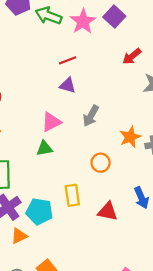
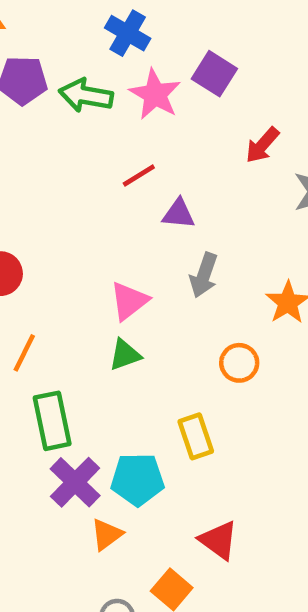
purple triangle: (68, 85) -> (179, 214), moved
red triangle: (108, 211) -> (219, 540), moved, turned 35

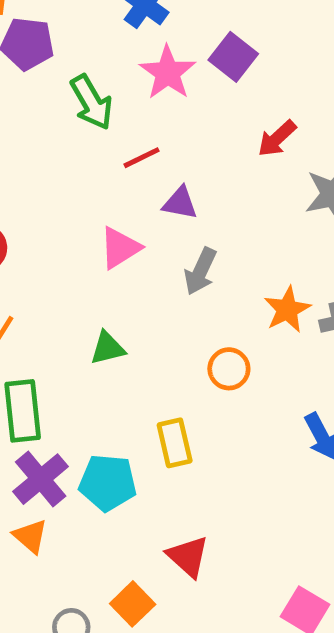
green arrow: (86, 95) -> (92, 102), moved, turned -136
pink triangle: (129, 301) -> (120, 248), moved
orange triangle: (107, 534) -> (30, 536), moved, turned -48

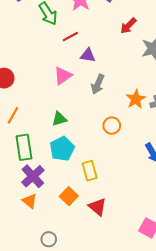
yellow rectangle: (175, 443) -> (90, 171), moved
cyan pentagon: (108, 483) -> (62, 149), moved, turned -30
orange square: (133, 604) -> (69, 196), moved

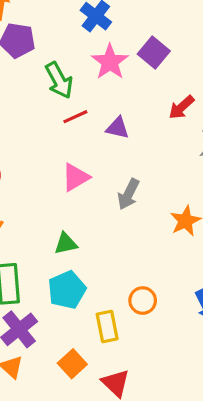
red line: (70, 37) -> (75, 117), moved
purple triangle: (88, 55) -> (118, 128), moved
orange circle: (112, 126) -> (143, 301), moved

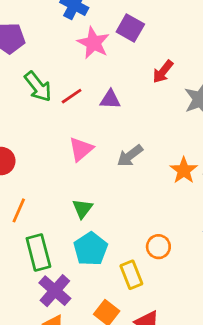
green arrow: (59, 80) -> (38, 87), moved
gray arrow: (128, 194) -> (130, 156), turned 36
green triangle: (66, 244) -> (82, 209), turned -30

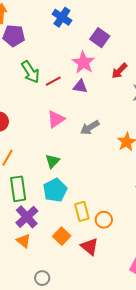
pink star: (93, 43) -> (83, 62), moved
orange circle: (158, 247) -> (104, 220), moved

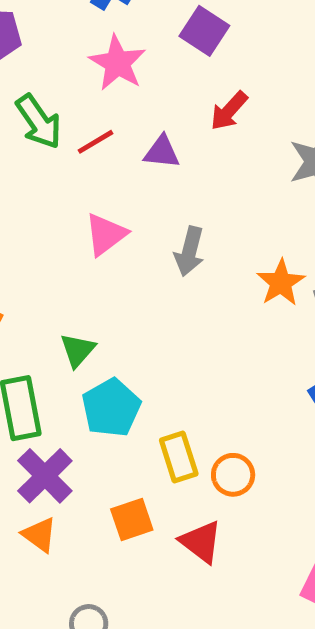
pink star: (83, 62) -> (117, 63), moved
red arrow: (119, 71) -> (229, 111), moved
gray arrow: (90, 128) -> (189, 251), turned -42
green triangle: (52, 161) -> (78, 350), moved
orange square: (62, 236) -> (132, 520), turned 30

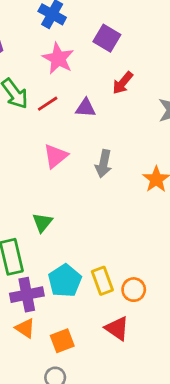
cyan pentagon: (111, 408) -> (65, 281), moved
purple cross: (45, 476) -> (27, 295), turned 36
orange square: (132, 520) -> (62, 341), moved

